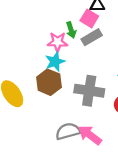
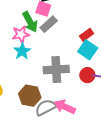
green arrow: (71, 30) -> (30, 22), size x1.5
brown hexagon: (49, 82) -> (30, 96), moved

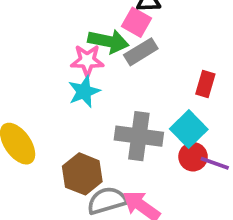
green arrow: (30, 22) -> (108, 41), turned -60
red rectangle: (87, 35) -> (205, 84), turned -48
cyan square: (88, 50) -> (189, 129), moved

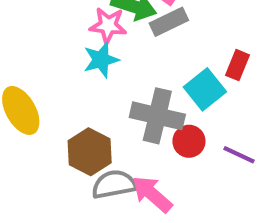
cyan square: (189, 129) -> (205, 89), moved
red circle: (193, 157) -> (189, 141), moved

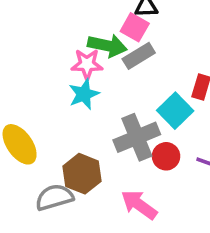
gray cross: (157, 116) -> (137, 137), turned -30
gray semicircle: (114, 184) -> (54, 197), moved

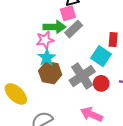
pink square: (135, 27) -> (68, 13), turned -35
brown hexagon: (82, 174) -> (50, 73), moved

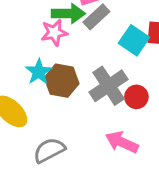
cyan square: (101, 56) -> (134, 40), moved
cyan star: (47, 58) -> (39, 72), moved

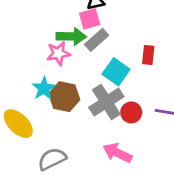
cyan square: (134, 40) -> (116, 72), moved

